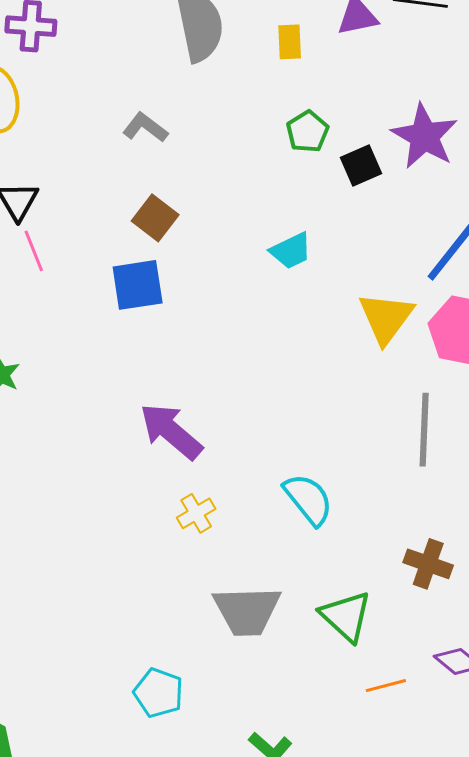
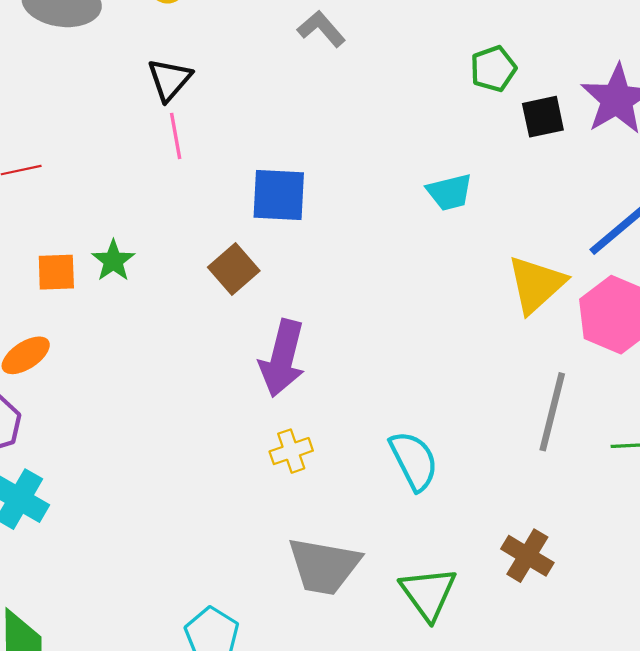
brown square: (155, 218) -> (234, 269), moved
purple arrow: (171, 431) -> (282, 358), turned -128

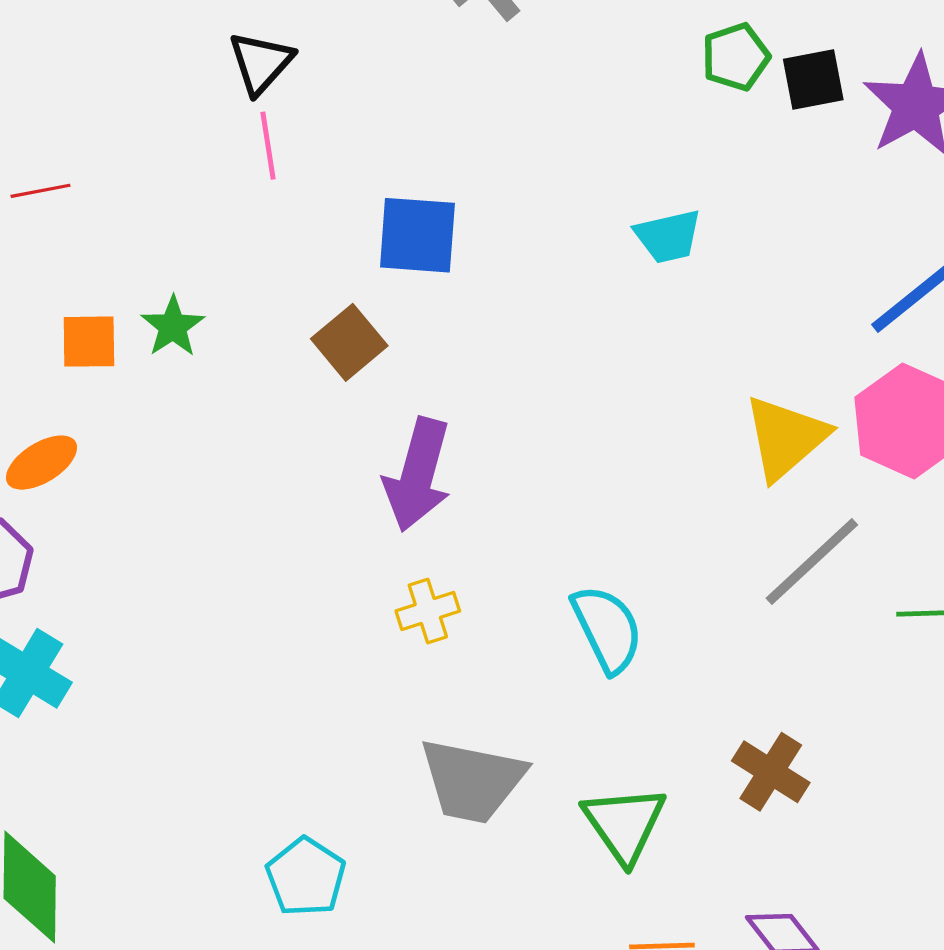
black square: (543, 117) -> (813, 79), moved
yellow triangle: (536, 284) -> (786, 438), moved
gray line: (552, 412) -> (812, 561), turned 32

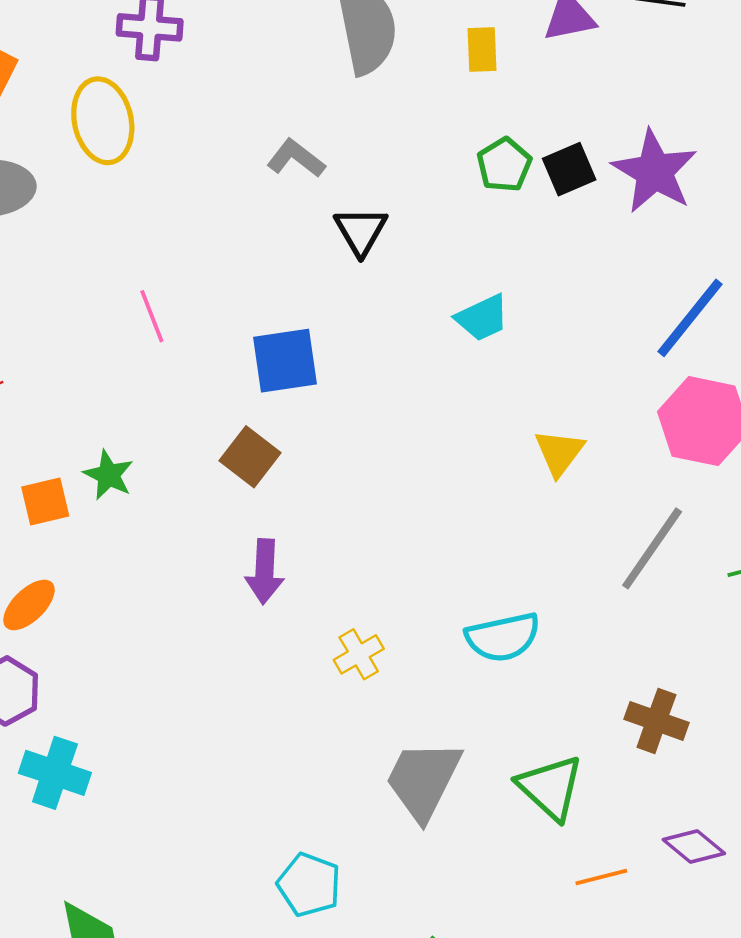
black triangle: (261, 63) -> (361, 231), moved
yellow triangle: (786, 438) -> (559, 453), moved, size x0.7
purple arrow: (418, 475) -> (265, 571), moved, size x0.7
cyan semicircle: (607, 629) -> (503, 637), turned 116
gray trapezoid: (472, 781) -> (423, 780), turned 118

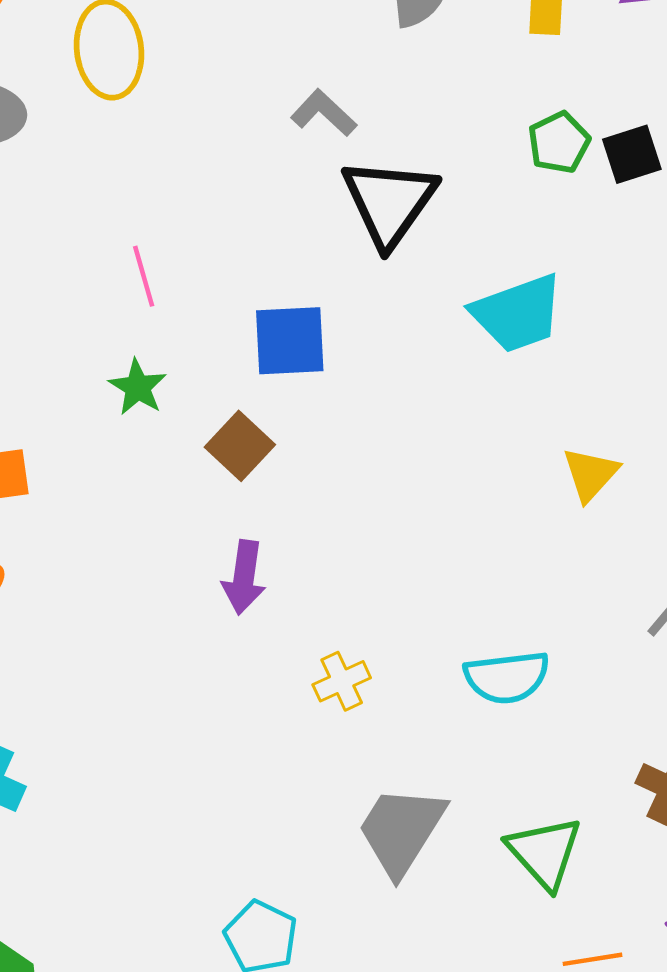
black triangle: (361, 231) -> (389, 202), size x1.6
cyan trapezoid: (482, 318) -> (518, 313), size x1.5
green star: (109, 475) -> (138, 387), moved

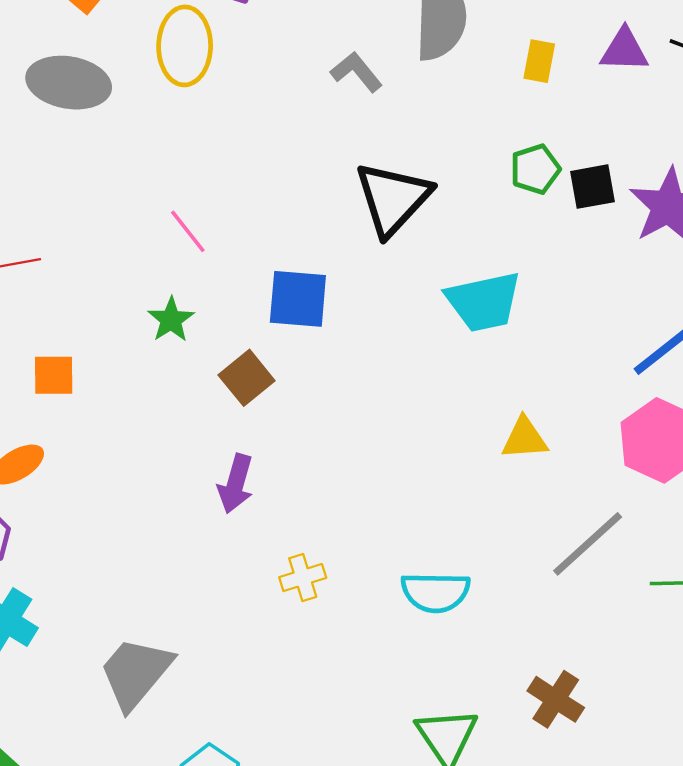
gray L-shape: (324, 113) -> (356, 72), moved
pink line: (144, 276) -> (188, 231), turned -30
yellow triangle: (590, 474) -> (525, 439), turned 36
gray trapezoid: (401, 830) -> (136, 673), moved

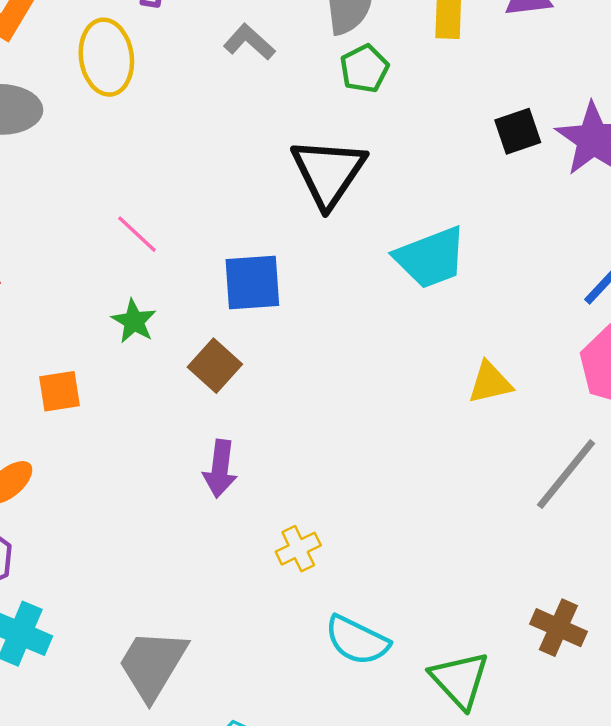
gray L-shape: (356, 72) -> (249, 42), moved
green pentagon: (535, 169) -> (364, 69), moved
orange square: (54, 375) -> (60, 391), moved
cyan semicircle: (436, 592) -> (357, 640), moved, turned 34

